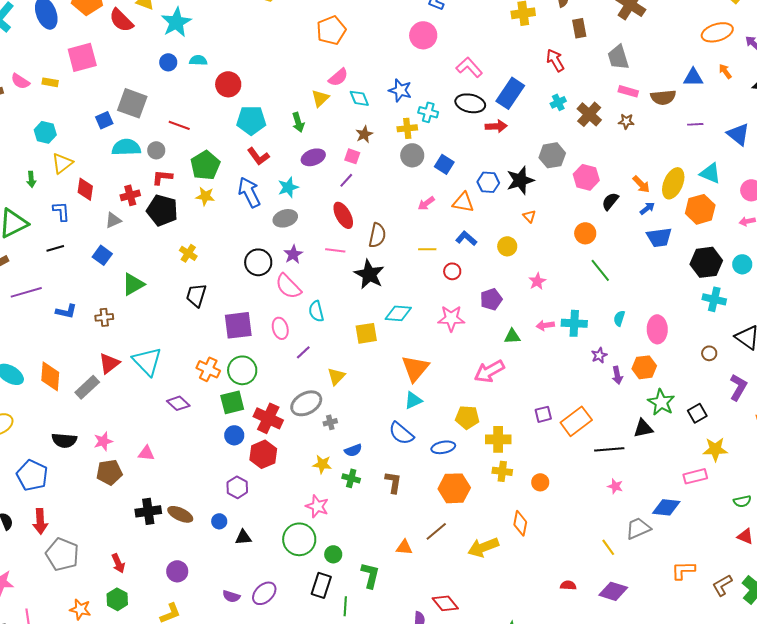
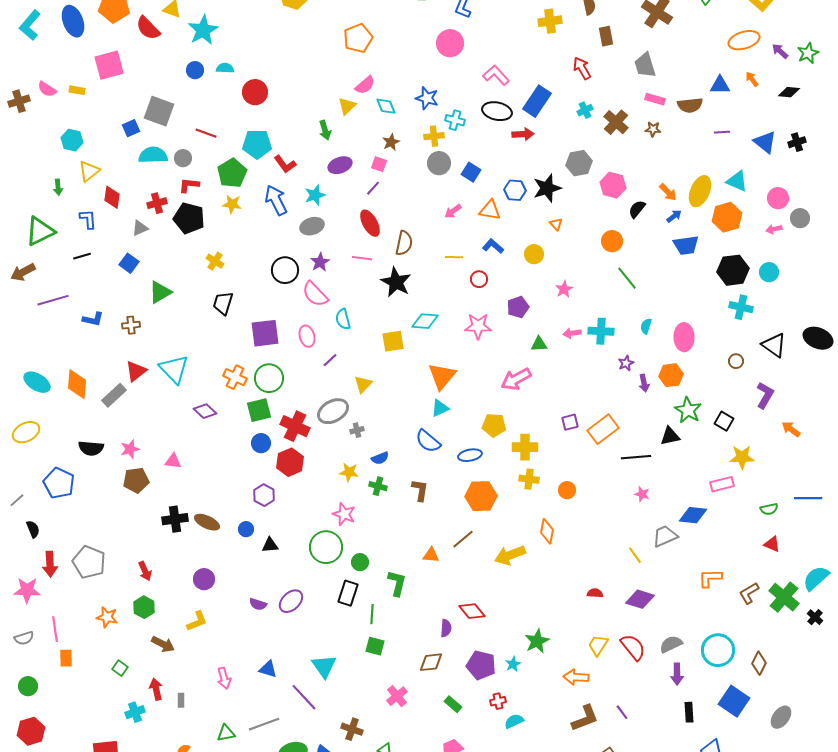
cyan pentagon: (251, 120) -> (257, 144), moved
black square: (697, 413) -> (724, 421), turned -30
red arrow: (40, 521) -> (50, 564), moved

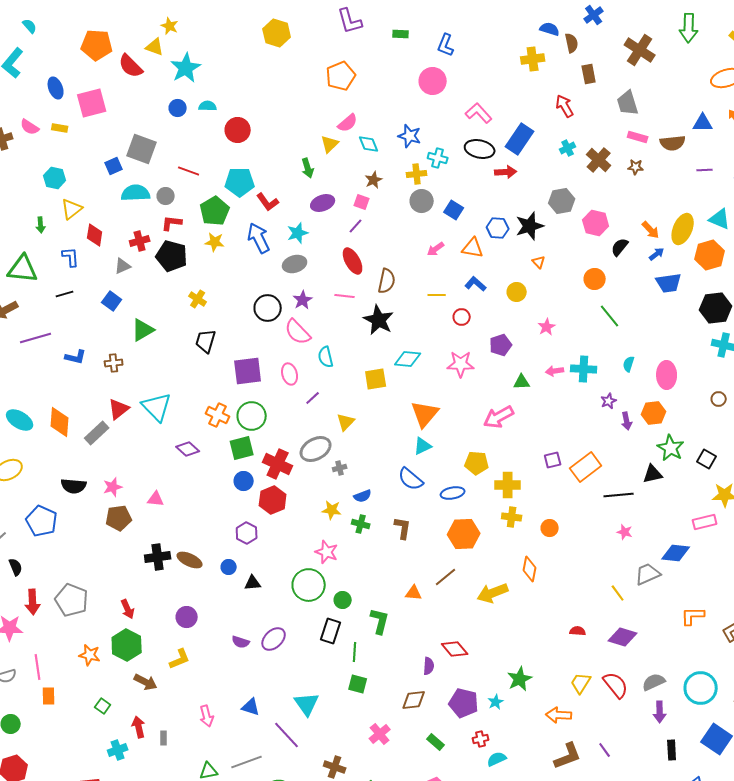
blue ellipse: (73, 21) -> (56, 88), moved, size x0.7
green triangle: (40, 231) -> (23, 269), turned 32
green hexagon: (144, 607) -> (127, 645), size x1.4

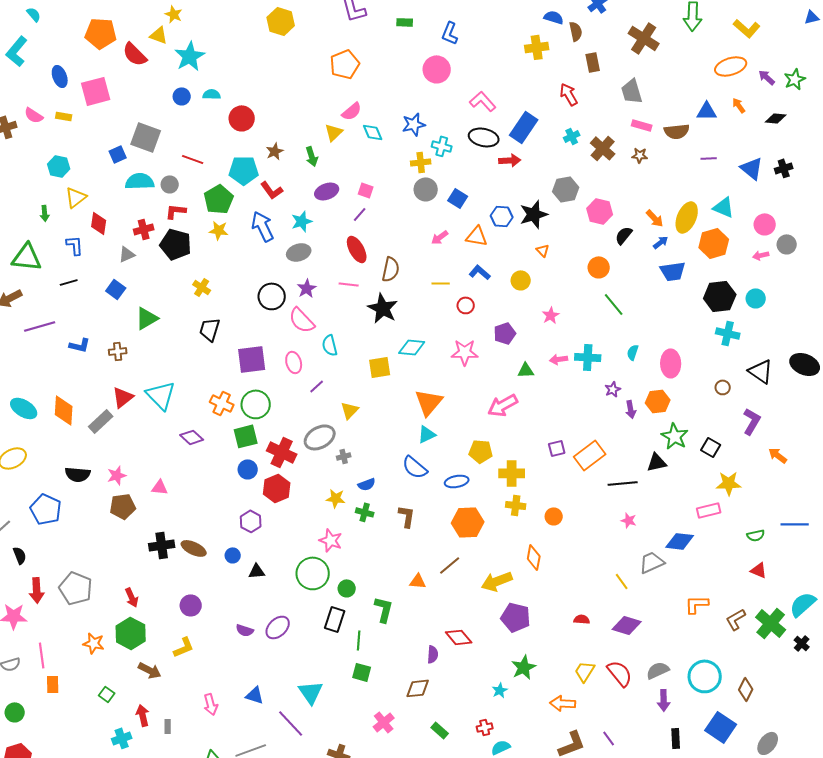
blue star: (410, 136) -> (414, 124), turned -30
brown star: (374, 180) -> (275, 151), moved
purple pentagon: (464, 703) -> (516, 617), moved

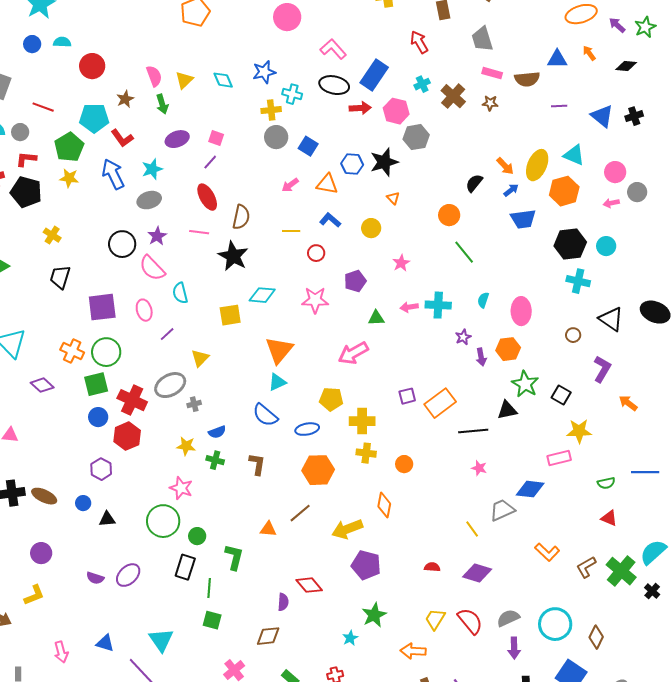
pink semicircle: (352, 111) -> (154, 76), moved, turned -70
pink hexagon: (600, 211) -> (396, 111), moved
orange L-shape: (697, 604) -> (547, 552), turned -135

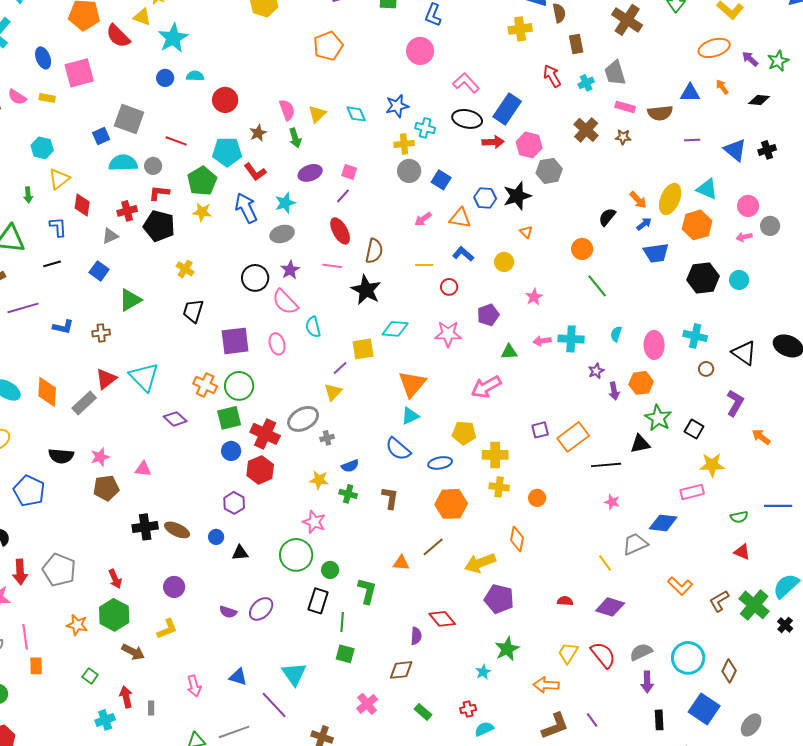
cyan cross: (422, 84) -> (586, 83), moved
cyan cross: (578, 281) -> (695, 336), moved
purple line: (167, 334) -> (340, 368), moved

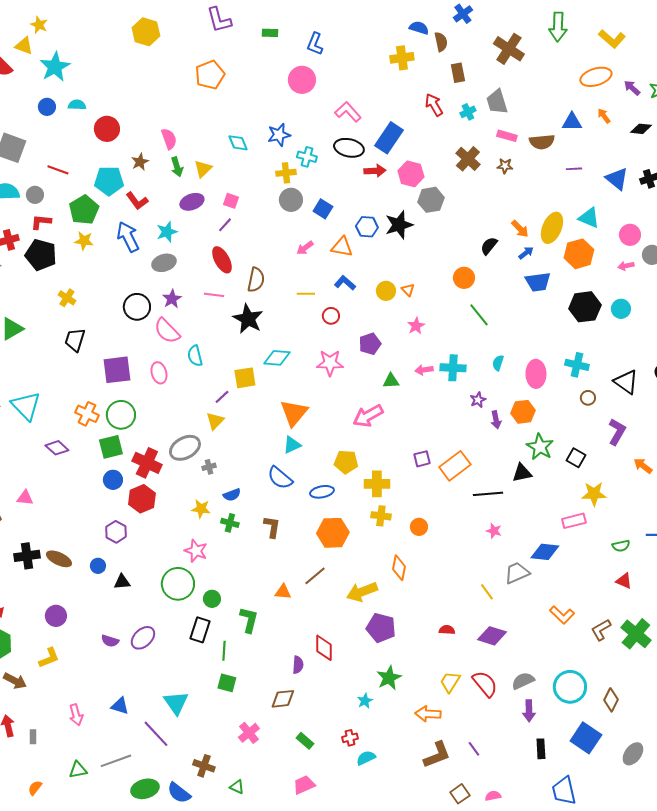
yellow triangle: (317, 114) -> (203, 169), moved
orange triangle: (526, 232) -> (408, 290), moved
red diamond: (442, 619) -> (324, 648), turned 40

